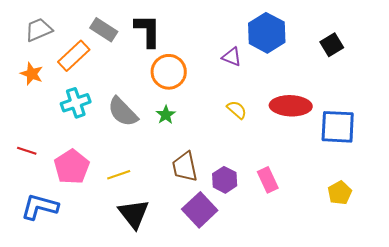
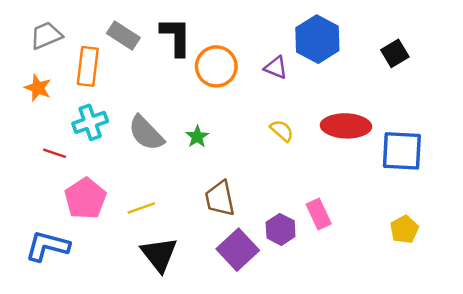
orange rectangle: (74, 56) -> (88, 66), turned -40
orange circle: (169, 72) -> (216, 66), moved
red line: (27, 151) -> (54, 153), moved
purple hexagon: (225, 180) -> (281, 229), moved

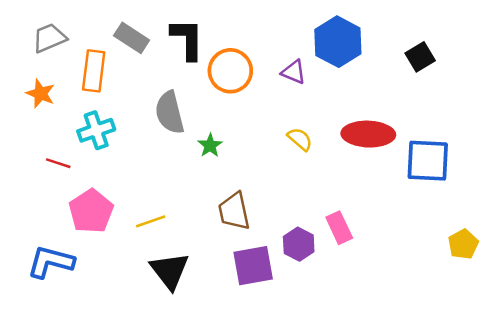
gray semicircle: (146, 133) -> (170, 113), moved, turned 30
yellow pentagon: (404, 229) -> (463, 244), moved
purple square: (238, 250) -> (253, 266), turned 33

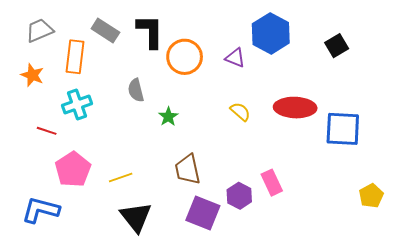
gray semicircle: (170, 113) -> (136, 90), size x0.7
purple square: (253, 266) -> (203, 213), turned 32

